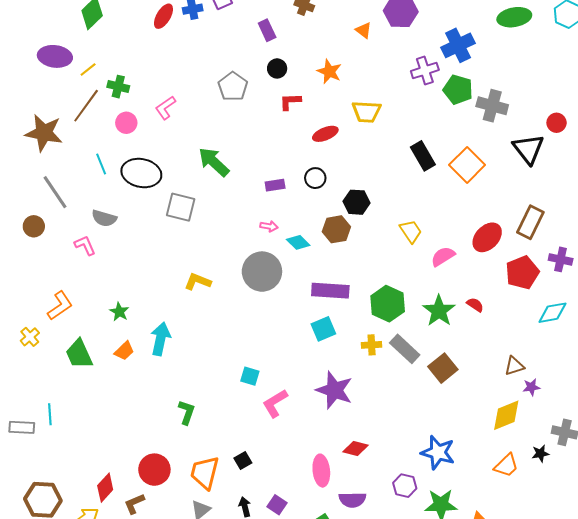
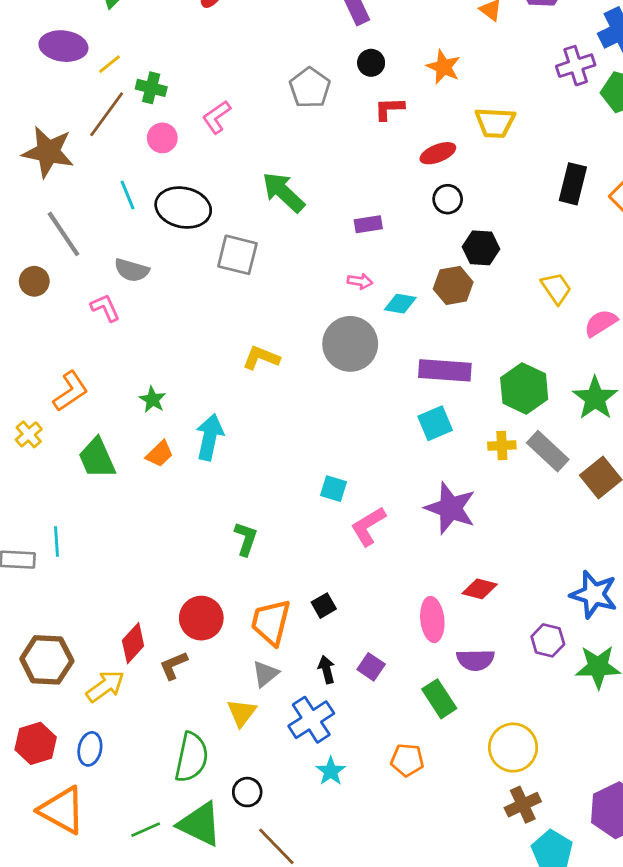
black rectangle: (423, 156) -> (573, 184), turned 44
black circle: (315, 178) -> (448, 199), moved
cyan diamond: (298, 242) -> (400, 304), turned -35

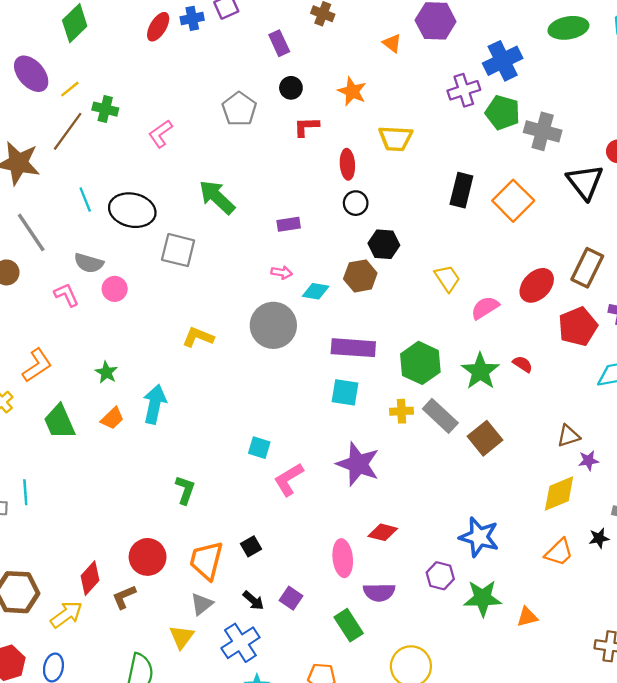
purple ellipse: (63, 46) -> (31, 74), turned 42
pink circle: (162, 138) -> (115, 289), moved
red ellipse: (438, 153) -> (347, 164), turned -72
cyan square: (435, 423) -> (345, 392), turned 32
black arrow: (327, 670) -> (253, 600), turned 145

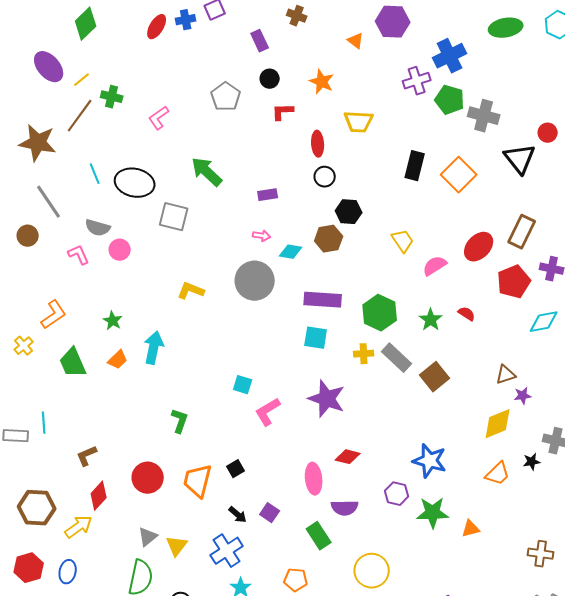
green star: (480, 371) -> (431, 320), size x0.7
brown L-shape: (124, 597) -> (87, 456), moved
gray triangle: (202, 604) -> (148, 537), moved

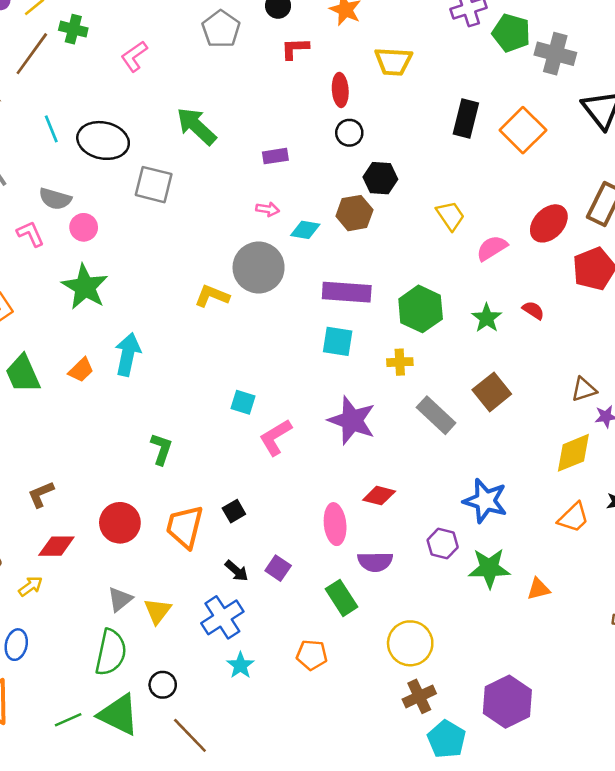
yellow L-shape: (191, 291) -> (212, 296), moved
green star: (113, 321) -> (85, 287), moved, size x1.8
gray rectangle: (397, 358) -> (436, 415), moved
red diamond: (99, 496) -> (56, 546), turned 48
yellow arrow: (79, 527) -> (31, 586), size x0.7

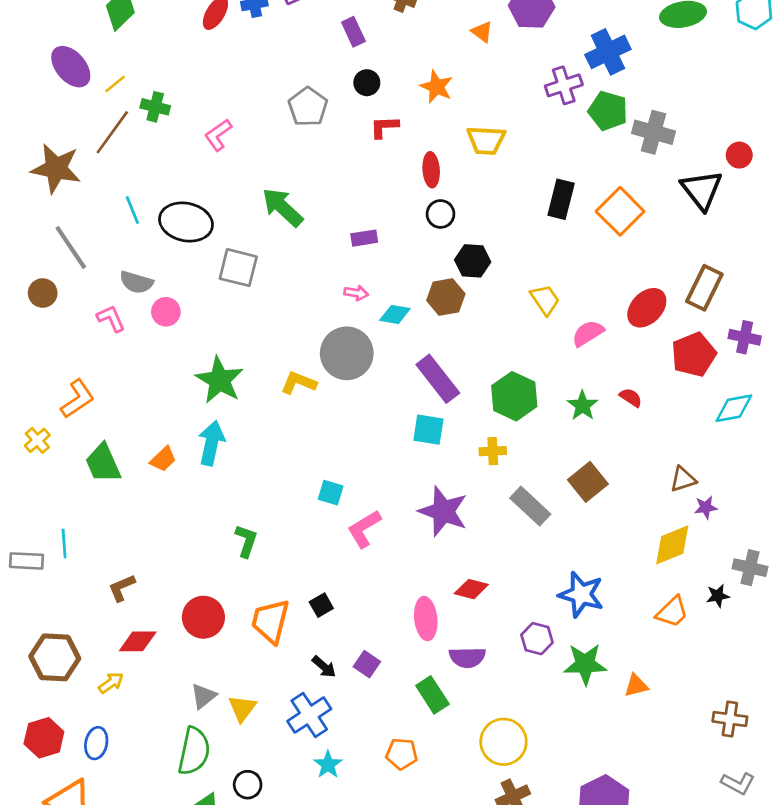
green star: (85, 287) -> (219, 380), moved
purple rectangle: (347, 292) -> (438, 379), turned 48

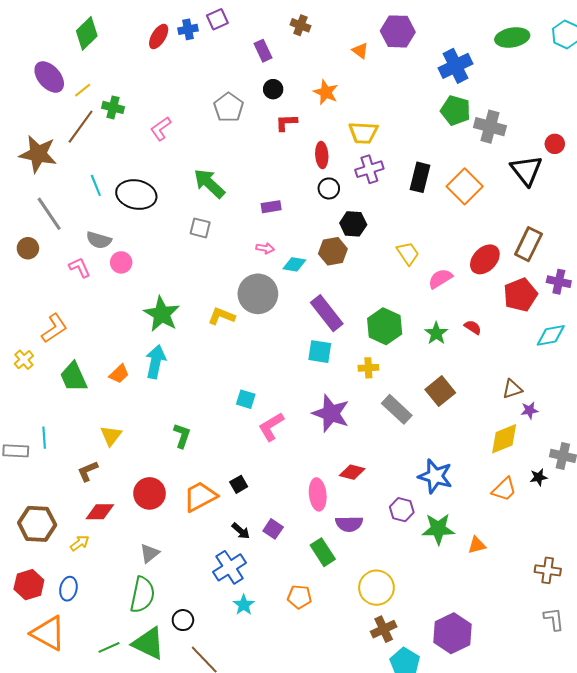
purple cross: (564, 85) -> (369, 169), moved
gray square: (238, 268) -> (200, 228), moved, size x0.7
orange trapezoid: (270, 621) -> (200, 496), turned 48
yellow triangle: (242, 708) -> (111, 436), moved
gray L-shape: (738, 783) -> (554, 619), turned -125

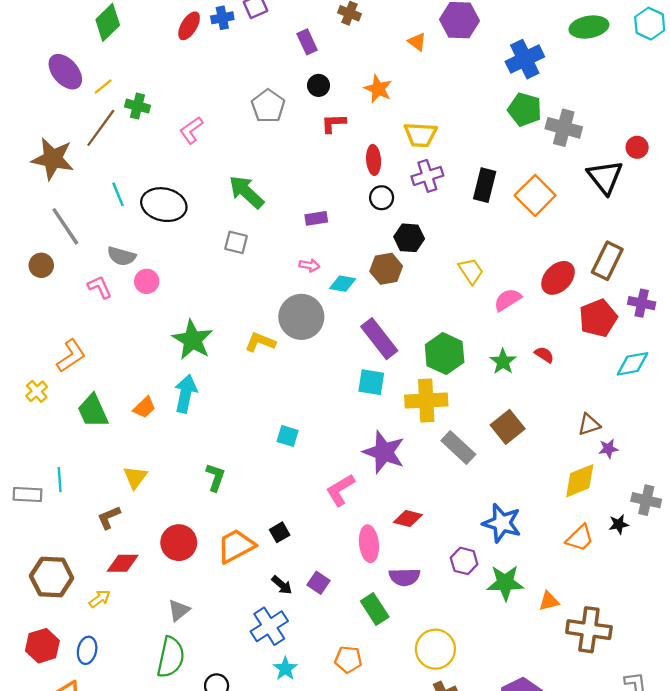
yellow cross: (368, 368) -> (426, 401), size x1.8
pink L-shape: (271, 427) -> (340, 490), moved
brown cross: (548, 570) -> (589, 630), moved, size x1.5

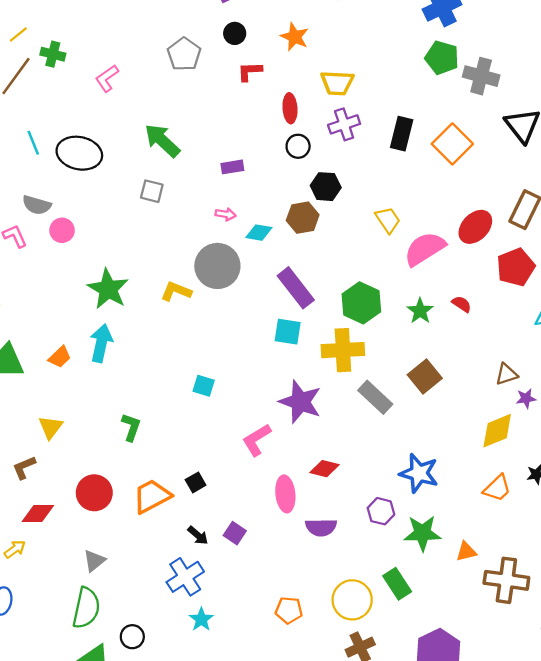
pink semicircle: (508, 300) -> (425, 249), size x1.5
green rectangle: (375, 609) -> (397, 584), moved
orange pentagon: (348, 659) -> (289, 610), moved

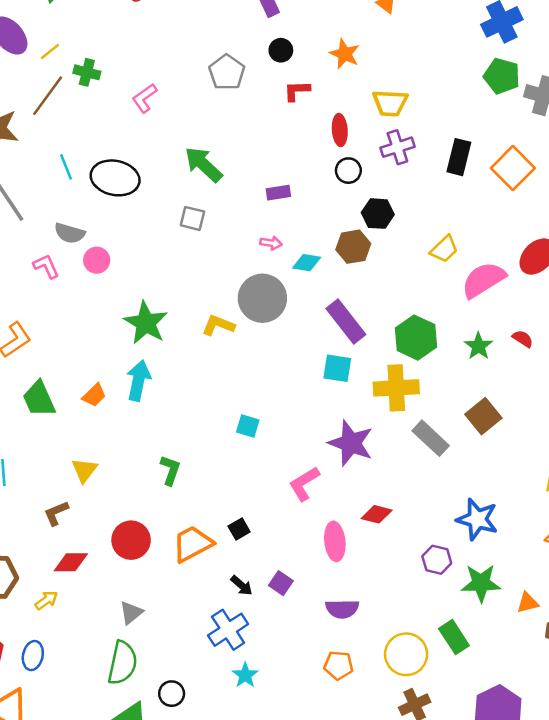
yellow trapezoid: (388, 220) -> (444, 249), turned 80
purple semicircle: (321, 527) -> (342, 609), moved

